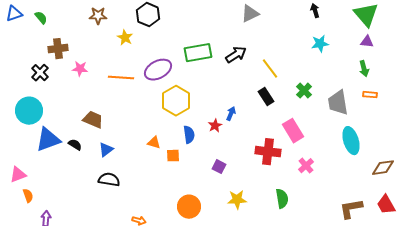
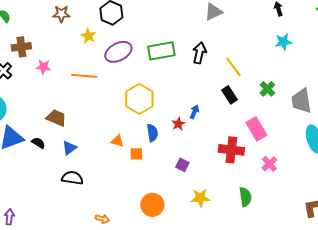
black arrow: (236, 55) -> (199, 53), turned -45
purple ellipse: (158, 70) -> (118, 52), moved

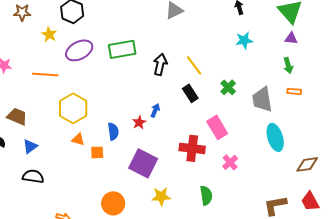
black arrow: (199, 53) -> (160, 64), moved
yellow hexagon: (139, 99) -> (73, 108), moved
purple square: (182, 165) -> (143, 163), size x2.0

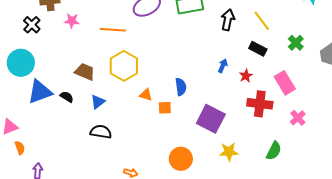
black rectangle: (190, 93) -> (258, 49), turned -30
yellow hexagon: (73, 108) -> (124, 66), moved
red star: (139, 122) -> (246, 76), moved
green semicircle: (206, 195) -> (274, 151), turned 36

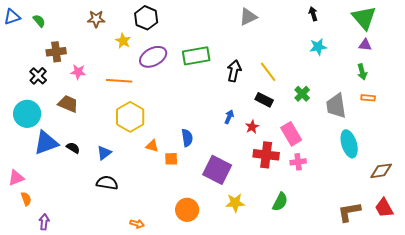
brown trapezoid: (85, 72) -> (68, 104), moved
pink cross: (298, 118) -> (298, 162), moved, turned 35

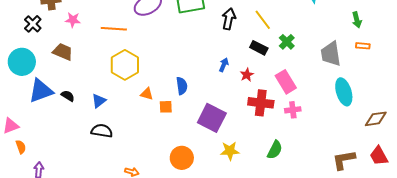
green cross: (302, 94) -> (287, 42), moved

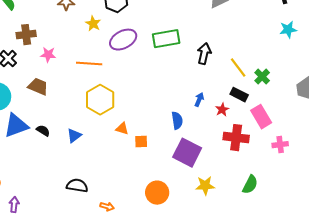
yellow line: (263, 20) -> (238, 68), moved
black rectangle: (259, 48) -> (239, 95), moved
blue semicircle: (182, 86) -> (177, 121), moved
pink cross: (293, 110) -> (280, 145), moved
black semicircle: (102, 131) -> (77, 186), moved

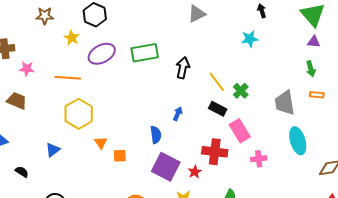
cyan star: (288, 30) -> (250, 39), moved
red star: (222, 110) -> (195, 172), moved
orange triangle: (122, 129) -> (101, 143), turned 40
black semicircle: (43, 131) -> (22, 172), moved

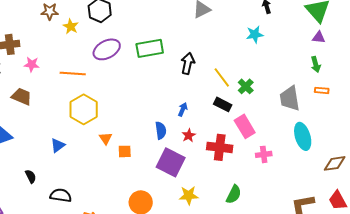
yellow star: (72, 38) -> (71, 26), moved
black semicircle: (22, 172) -> (31, 176), moved, turned 32
red star: (195, 172) -> (189, 135), moved

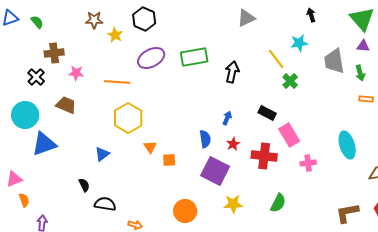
yellow line: (222, 77) -> (276, 59), moved
green cross: (246, 86) -> (290, 81), moved
gray trapezoid: (290, 98) -> (334, 61), moved
black semicircle: (31, 176) -> (84, 185), moved

